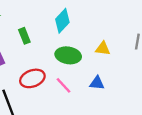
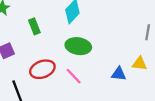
yellow triangle: (103, 48) -> (140, 63), moved
blue triangle: (97, 83) -> (119, 74), moved

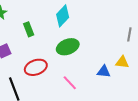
green ellipse: (78, 46) -> (68, 47), turned -30
pink line: (74, 76) -> (70, 83), moved

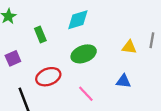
cyan diamond: (63, 16) -> (78, 20), turned 30
yellow triangle: (122, 62) -> (129, 47), moved

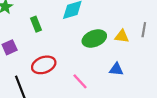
green ellipse: (84, 54) -> (94, 39), moved

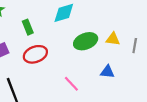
gray line: (144, 30) -> (135, 46), moved
red ellipse: (44, 65) -> (35, 54), moved

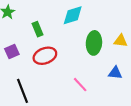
green ellipse: (86, 41) -> (94, 43), turned -65

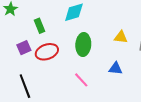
green ellipse: (94, 43) -> (83, 45), moved
purple square: (12, 51) -> (24, 48), moved

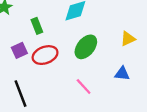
yellow triangle: (121, 37) -> (128, 39), turned -32
green ellipse: (83, 45) -> (86, 47), turned 35

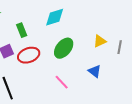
blue triangle: (122, 74) -> (95, 71), turned 32

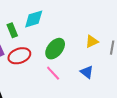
cyan diamond: (55, 17) -> (34, 19), moved
pink line: (62, 82) -> (53, 73), moved

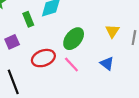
yellow triangle: (92, 41) -> (112, 31), turned -32
red ellipse: (19, 56) -> (43, 58), moved

